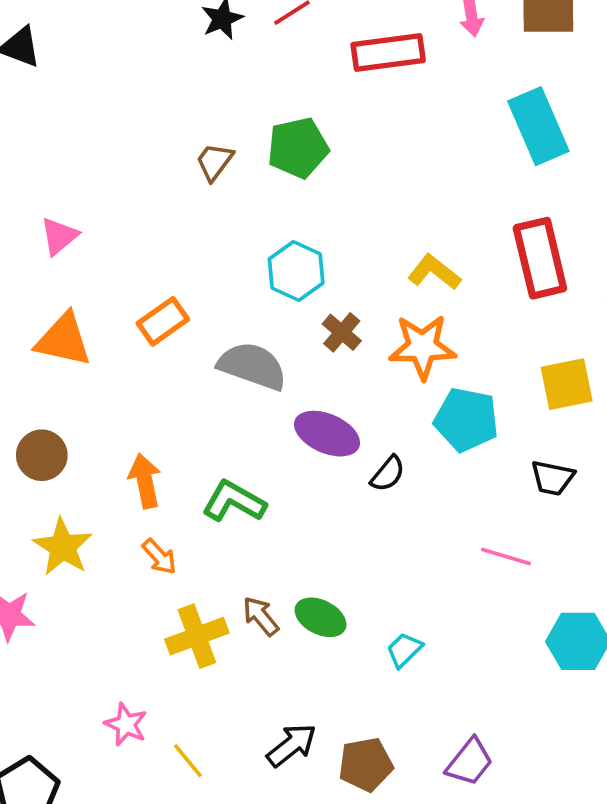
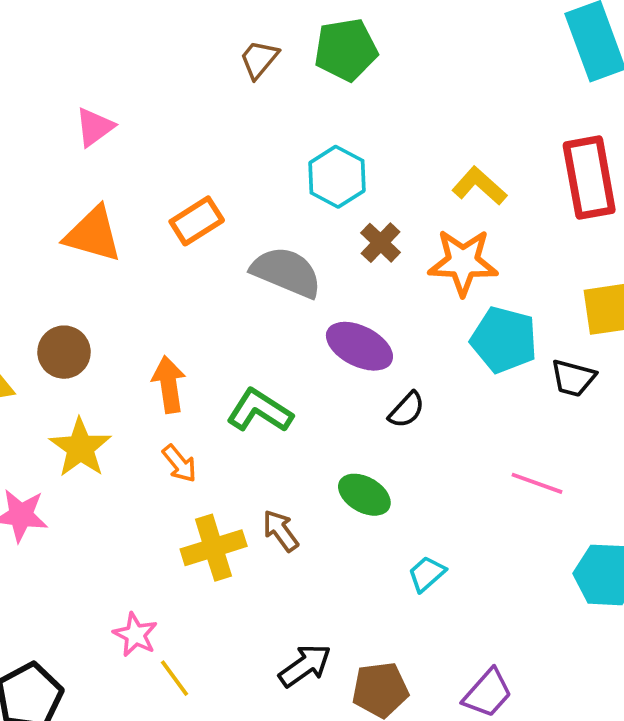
black semicircle: (388, 474) -> (407, 410), moved
black trapezoid: (553, 478) -> (573, 378), moved
green ellipse: (321, 617) -> (364, 495), moved
yellow line: (188, 761) -> (174, 678), moved

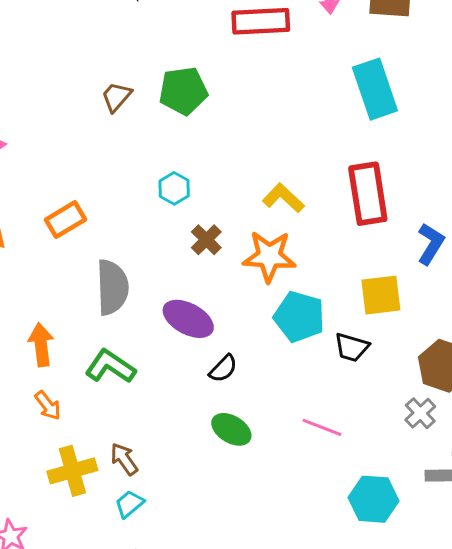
cyan hexagon: (337, 177) -> (174, 188), size x0.7
gray semicircle: (286, 272) -> (112, 287), moved, turned 64
green ellipse: (364, 495) -> (231, 429), moved
cyan trapezoid: (427, 574) -> (129, 504), moved

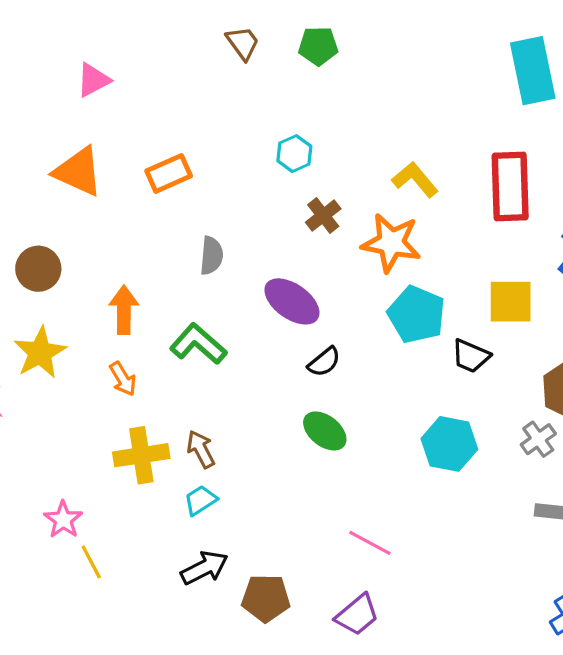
green pentagon: (183, 91) -> (318, 46), size x0.7
brown trapezoid: (116, 97) -> (243, 43), turned 96
gray semicircle: (112, 287) -> (211, 256), size x0.6
pink line: (322, 427) -> (370, 543), moved
cyan hexagon: (374, 499) -> (449, 444), moved

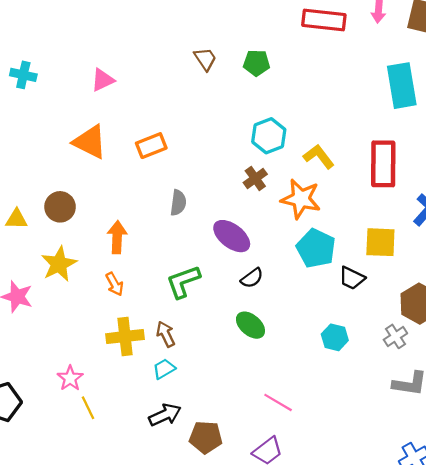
cyan hexagon: (294, 154) -> (269, 136), moved, size x1.4
green L-shape: (198, 344) -> (183, 282), moved, turned -63
cyan hexagon: (449, 444) -> (335, 337), size x0.7

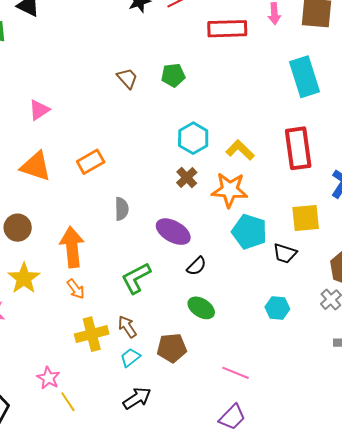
orange arrow: (117, 237) -> (72, 247), size x1.4
brown pentagon: (206, 437) -> (172, 348), moved

